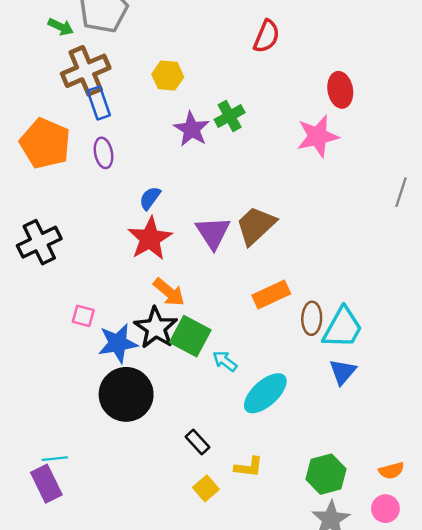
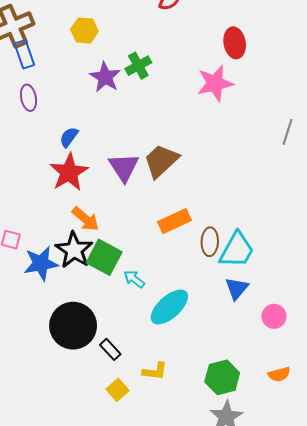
black circle: (126, 394) -> (73, 326), moved
pink circle: (385, 509) -> (274, 316), moved

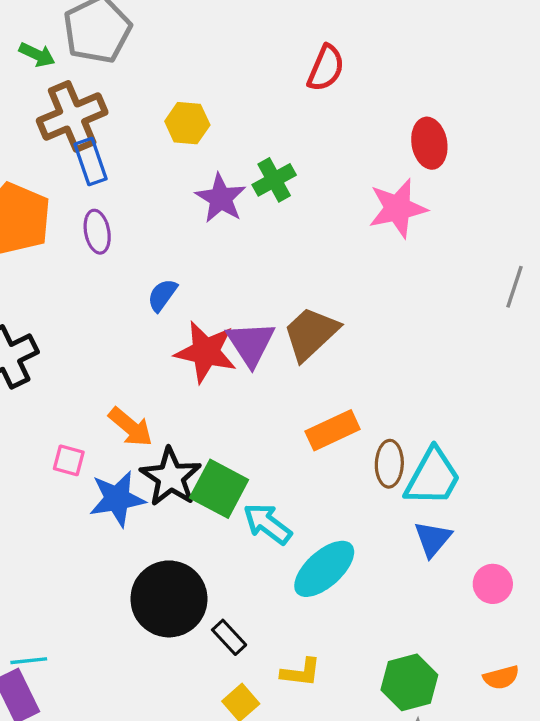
red star: (69, 172) -> (206, 352), moved, turned -30
orange arrow: (85, 219) -> (131, 427), moved
cyan arrow: (134, 279) -> (267, 524), size x1.4

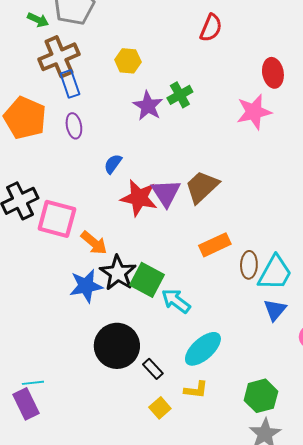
pink square: (69, 460) -> (57, 219), moved, size x2.0
cyan ellipse: (324, 569) -> (203, 349), moved

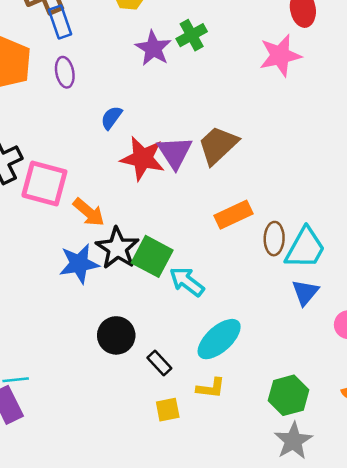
black circle: (117, 346) -> (116, 335), size x0.7
yellow square: (160, 408) -> (168, 410), turned 30

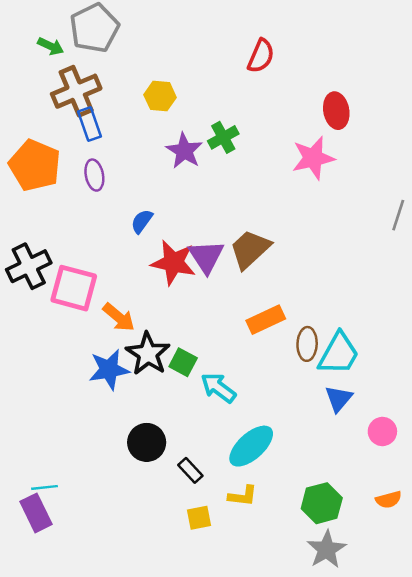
green square: (152, 256) -> (183, 362), size x0.7

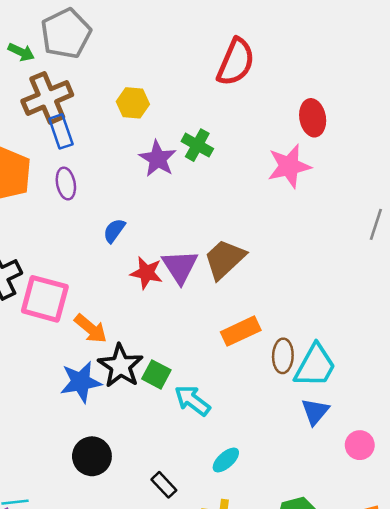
red semicircle: (261, 56) -> (236, 62), size x1.4
green cross: (223, 137) -> (197, 145), turned -32
red star: (173, 263) -> (146, 273), size x0.7
black circle: (147, 442) -> (92, 456), moved
cyan ellipse: (251, 446) -> (226, 460), size x0.6

